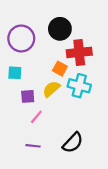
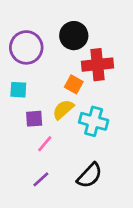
cyan cross: (79, 86) -> (94, 121), moved
purple line: (33, 146) -> (41, 179), turned -48

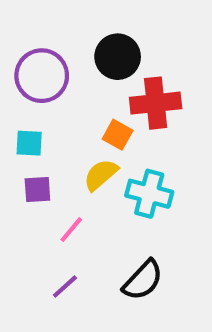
purple square: (34, 119) -> (37, 189), moved

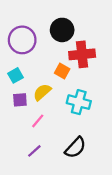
cyan square: (29, 143) -> (15, 75), turned -32
yellow semicircle: (101, 175) -> (42, 92), moved

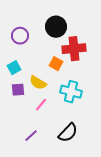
purple circle: (22, 40) -> (20, 36), size x0.7
yellow semicircle: (42, 92) -> (38, 83), turned -108
pink line: (38, 121) -> (41, 105), moved

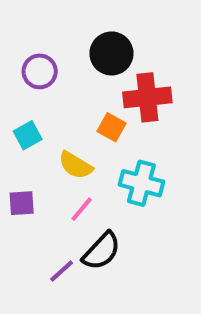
purple square: (18, 90) -> (22, 203), moved
black semicircle: (68, 133) -> (101, 251), moved

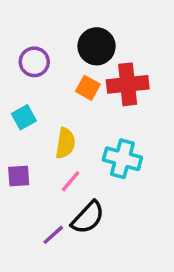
orange square: (111, 127) -> (88, 88), moved
yellow semicircle: (76, 165) -> (65, 143), turned -112

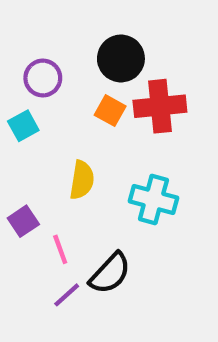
cyan square: (24, 117) -> (23, 126), moved
purple square: (19, 176) -> (23, 221), turned -30
pink line: (71, 181) -> (60, 249), moved, turned -60

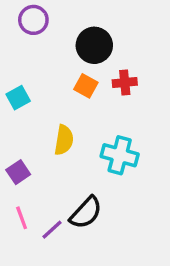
purple circle: (43, 78) -> (33, 20), moved
red cross: (160, 106) -> (125, 83), size x0.6
pink line: (60, 249) -> (22, 218), moved

